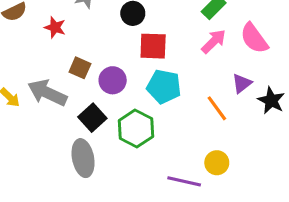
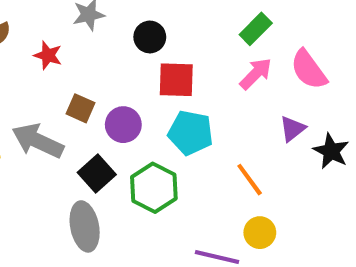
orange line: (217, 108) -> (250, 180), moved

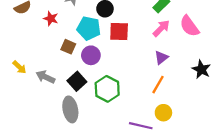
purple triangle: (292, 129) -> (161, 57), moved
cyan pentagon: (191, 133) -> (89, 28), moved
gray arrow: (38, 141) -> (45, 77), moved, size x0.7
orange line: (250, 180) -> (158, 85), turned 66

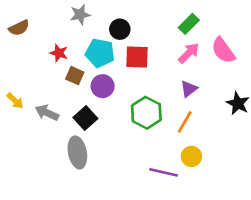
red star: (51, 19) -> (59, 53), moved
green hexagon: (107, 89) -> (146, 113), moved

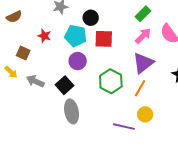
brown square: (75, 76) -> (23, 53), moved
purple triangle: (189, 89) -> (143, 63), size x1.6
gray ellipse: (77, 152) -> (72, 111), moved

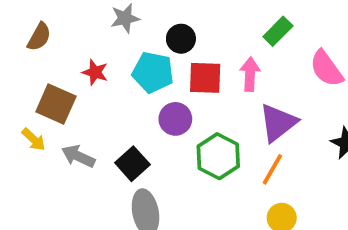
brown semicircle: (14, 17) -> (39, 37), turned -35
pink arrow: (143, 36) -> (250, 74), moved, turned -42
brown square: (23, 53) -> (56, 104), size x1.5
purple circle: (78, 61) -> (175, 119), moved

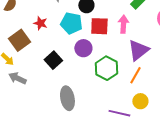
brown square: (56, 104) -> (19, 40), turned 30
gray arrow: (78, 156) -> (17, 78), moved
black square: (132, 164) -> (53, 60), moved

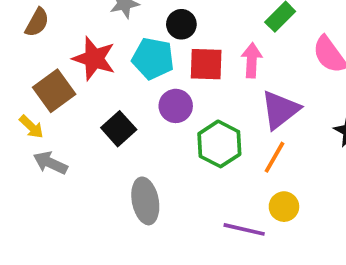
red star: (40, 23) -> (94, 58), size x1.6

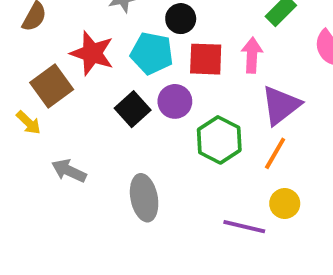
black square: (119, 129) -> (133, 109), moved
gray arrow: (50, 163) -> (69, 171), moved

